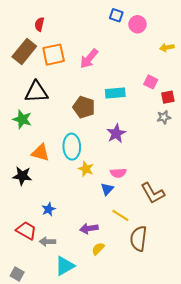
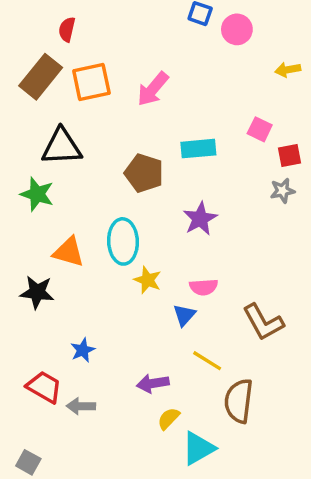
cyan triangle: (65, 266) -> (198, 448), moved

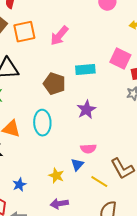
pink square: (260, 129) -> (120, 59), size x1.5
yellow star: (148, 280) -> (56, 176), moved
yellow line: (207, 361) -> (99, 182), moved

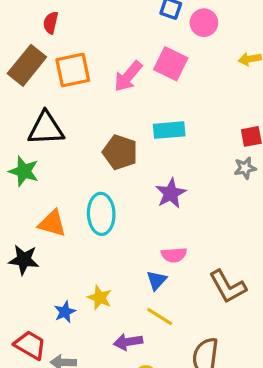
pink square: (120, 59) -> (171, 64), moved
yellow star: (56, 176) -> (100, 298), moved
yellow line: (99, 182) -> (160, 317), moved

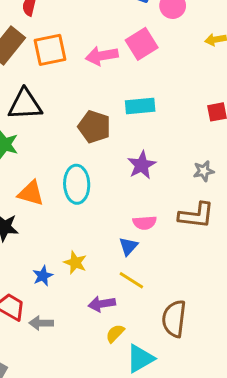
pink square: (171, 64) -> (142, 44), turned 32
pink arrow: (128, 76) -> (102, 56), turned 40
gray star: (245, 168) -> (204, 171), moved
brown L-shape: (228, 287) -> (196, 215), moved, turned -54

